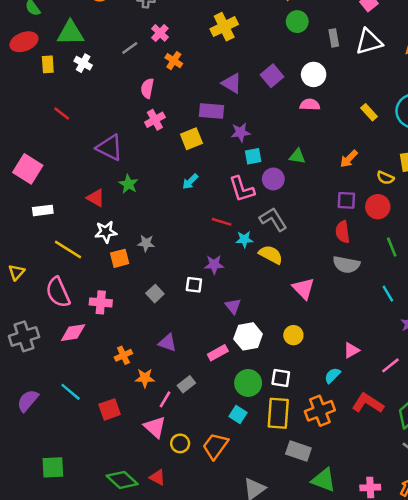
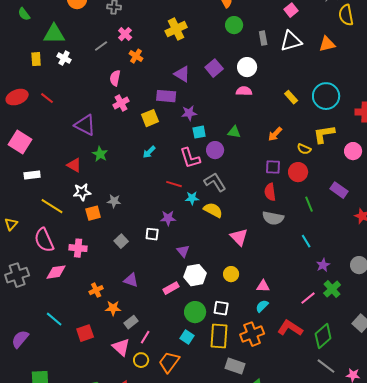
red ellipse: (24, 42) -> (17, 97), moved
pink triangle: (351, 350) -> (263, 286), moved, turned 32
gray rectangle: (186, 384) -> (131, 322), moved
pink line: (165, 399) -> (145, 337), moved
purple semicircle: (28, 401) -> (20, 339), moved

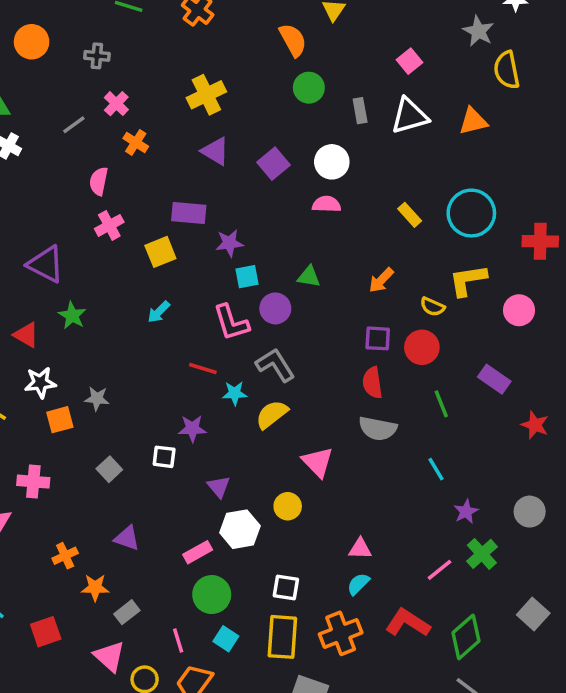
purple triangle: (182, 74) -> (215, 151), moved
yellow semicircle: (213, 210) -> (272, 414), turned -66
yellow circle: (231, 274) -> (288, 506), moved
green circle: (195, 312) -> (212, 595), moved
pink line: (145, 337) -> (178, 640), moved, turned -48

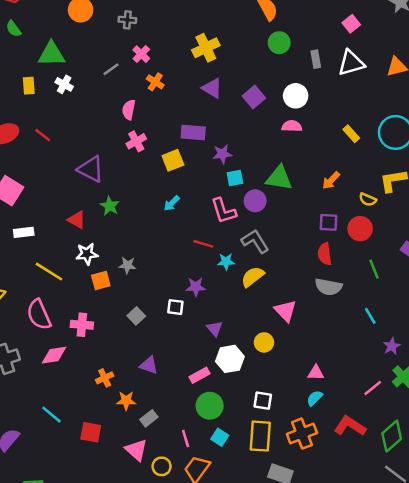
green triangle: (309, 277) -> (279, 178), size x1.6
red square: (46, 632) -> (91, 432), turned 30

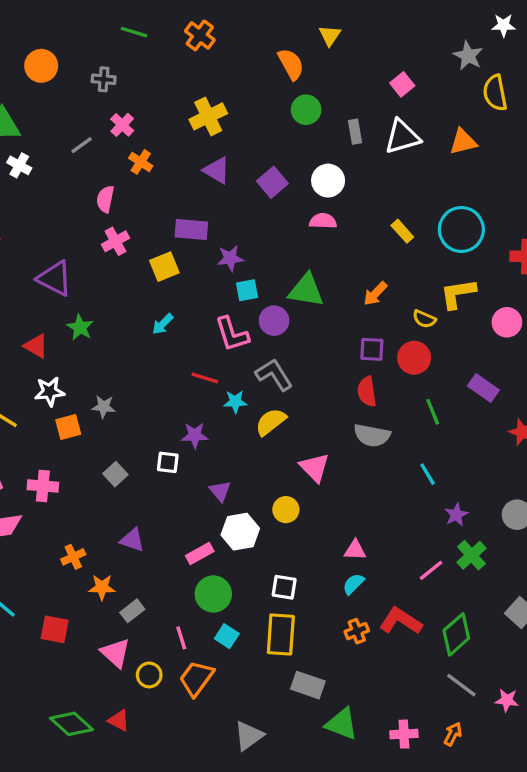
orange cross: (302, 434) -> (357, 631), moved, size x0.6

